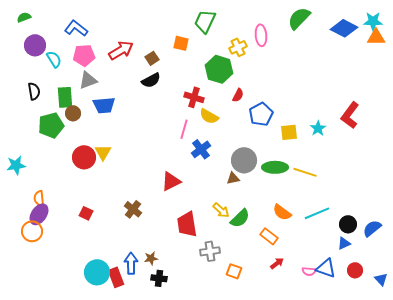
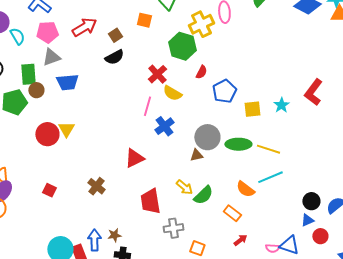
yellow cross: (238, 47) -> (201, 24), size x1.4
red cross: (194, 97) -> (157, 74), turned 30
cyan line: (317, 213) -> (270, 177), moved
red circle: (355, 270) -> (320, 236), moved

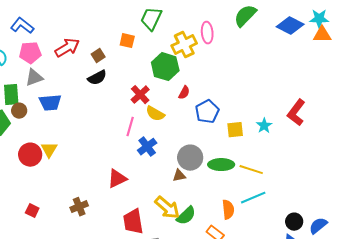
brown cross: (96, 186) -> (79, 207), turned 30
yellow arrow: (184, 187) -> (167, 208), size x1.5
orange semicircle: (245, 189) -> (228, 210), turned -132

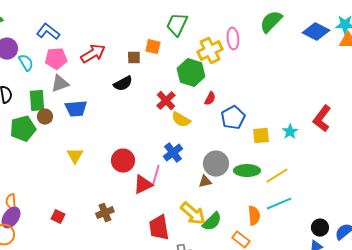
brown square: (98, 56) -> (134, 58), moved, turned 32
pink line: (130, 127) -> (156, 175), moved
red circle: (30, 155) -> (123, 161), moved
yellow line: (251, 170) -> (277, 176), turned -50

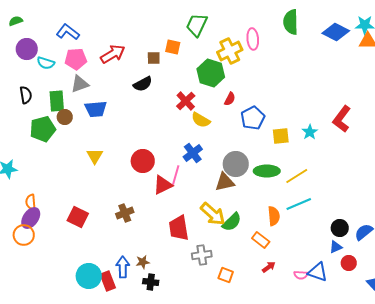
green semicircle: (271, 22) -> (291, 22), turned -45
cyan semicircle: (26, 63) -> (46, 63), turned 138
brown triangle: (205, 182) -> (225, 182), size x1.5
red square: (58, 217) -> (78, 217), size x1.5

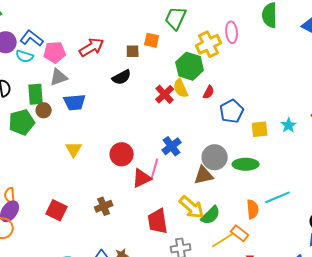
blue L-shape: (68, 32) -> (32, 38), moved
yellow semicircle: (201, 120) -> (181, 88), moved, turned 36
yellow line: (297, 176) -> (223, 240), moved

